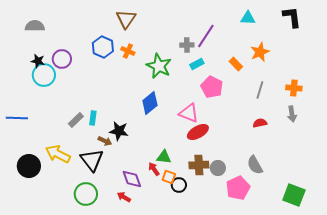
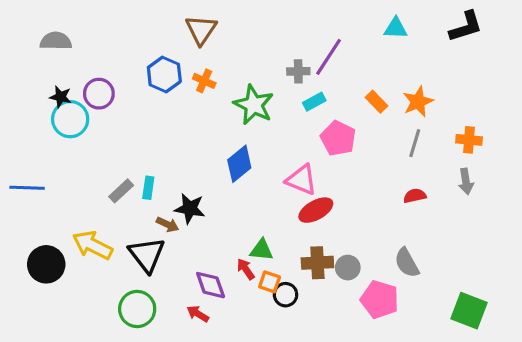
black L-shape: (292, 17) -> (466, 27), turned 80
orange star: (260, 52) -> (418, 102), moved
pink pentagon: (238, 188) -> (380, 299), turned -30

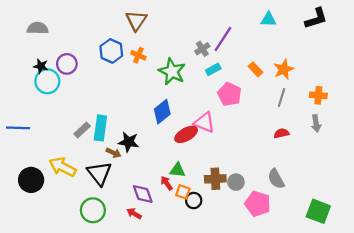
gray cross: (298, 71) -> (202, 49), turned -32
cyan rectangle: (148, 188) -> (100, 128), size x1.6
red ellipse: (316, 210) -> (186, 134), moved

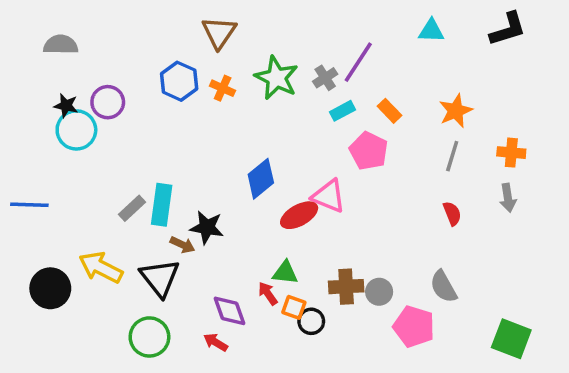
orange rectangle: (255, 69) -> (390, 111), moved
green star: (172, 72) -> (276, 78), moved
red semicircle: (281, 133) -> (452, 213), turned 80

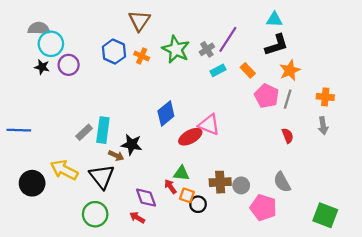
black L-shape: (508, 29) -> (277, 45), moved
cyan circle: (76, 130) -> (51, 44), moved
pink pentagon: (369, 151) -> (267, 96), moved

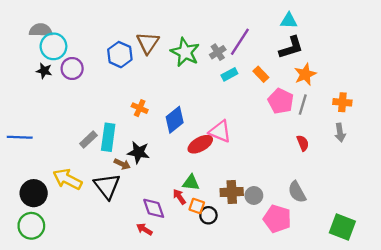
brown triangle: (139, 21) -> (148, 43), moved
orange cross: (142, 56) -> (140, 108), moved
green circle: (95, 214) -> (31, 226), moved

